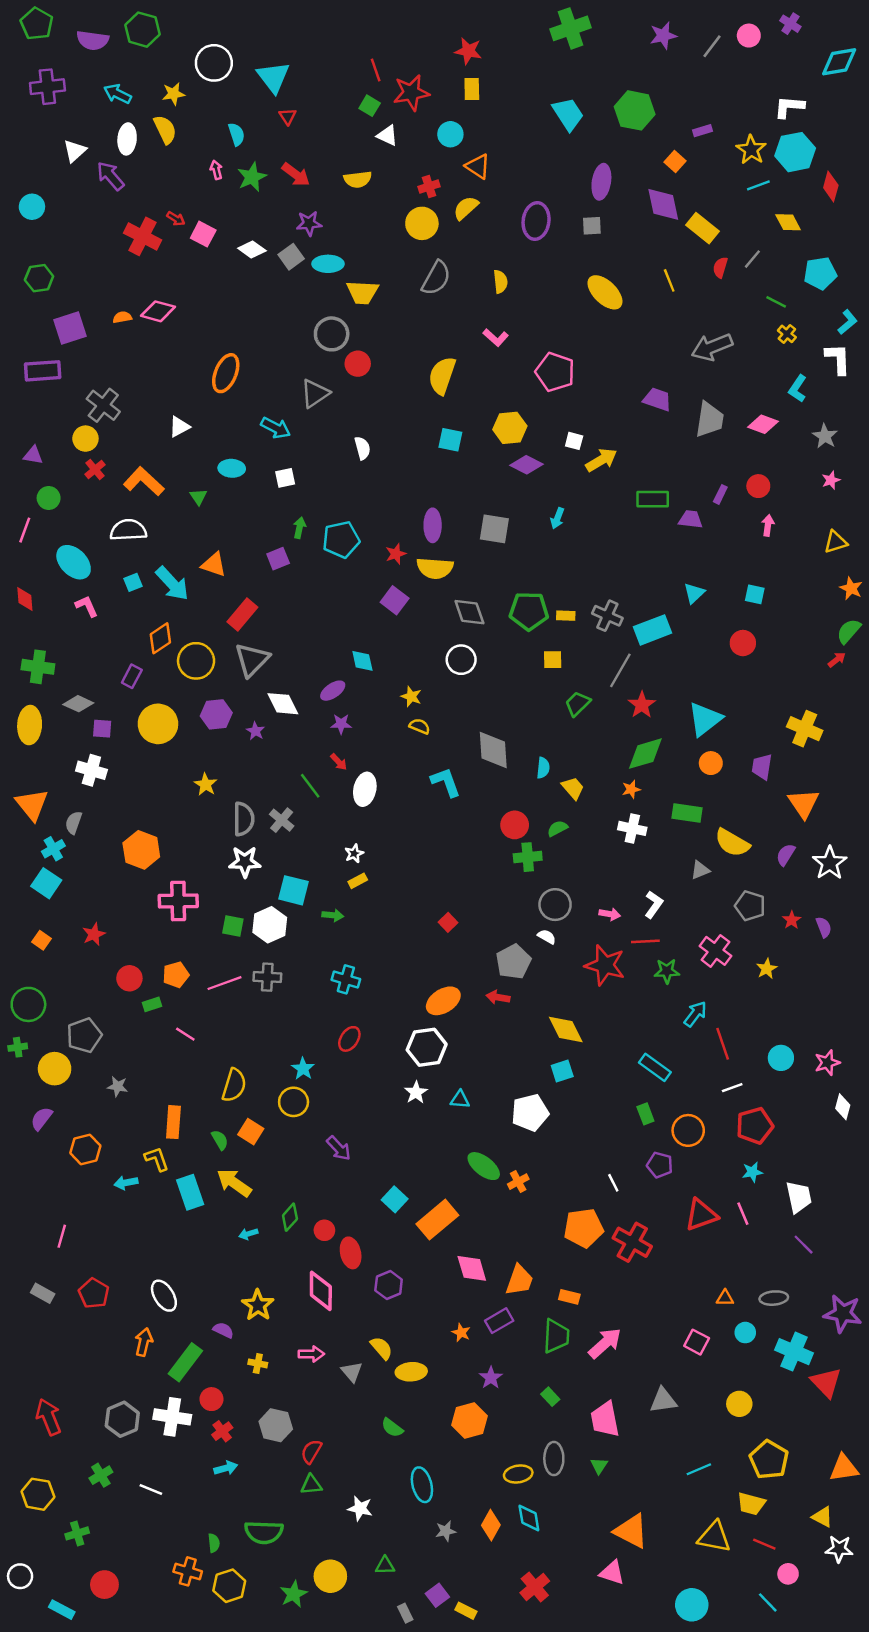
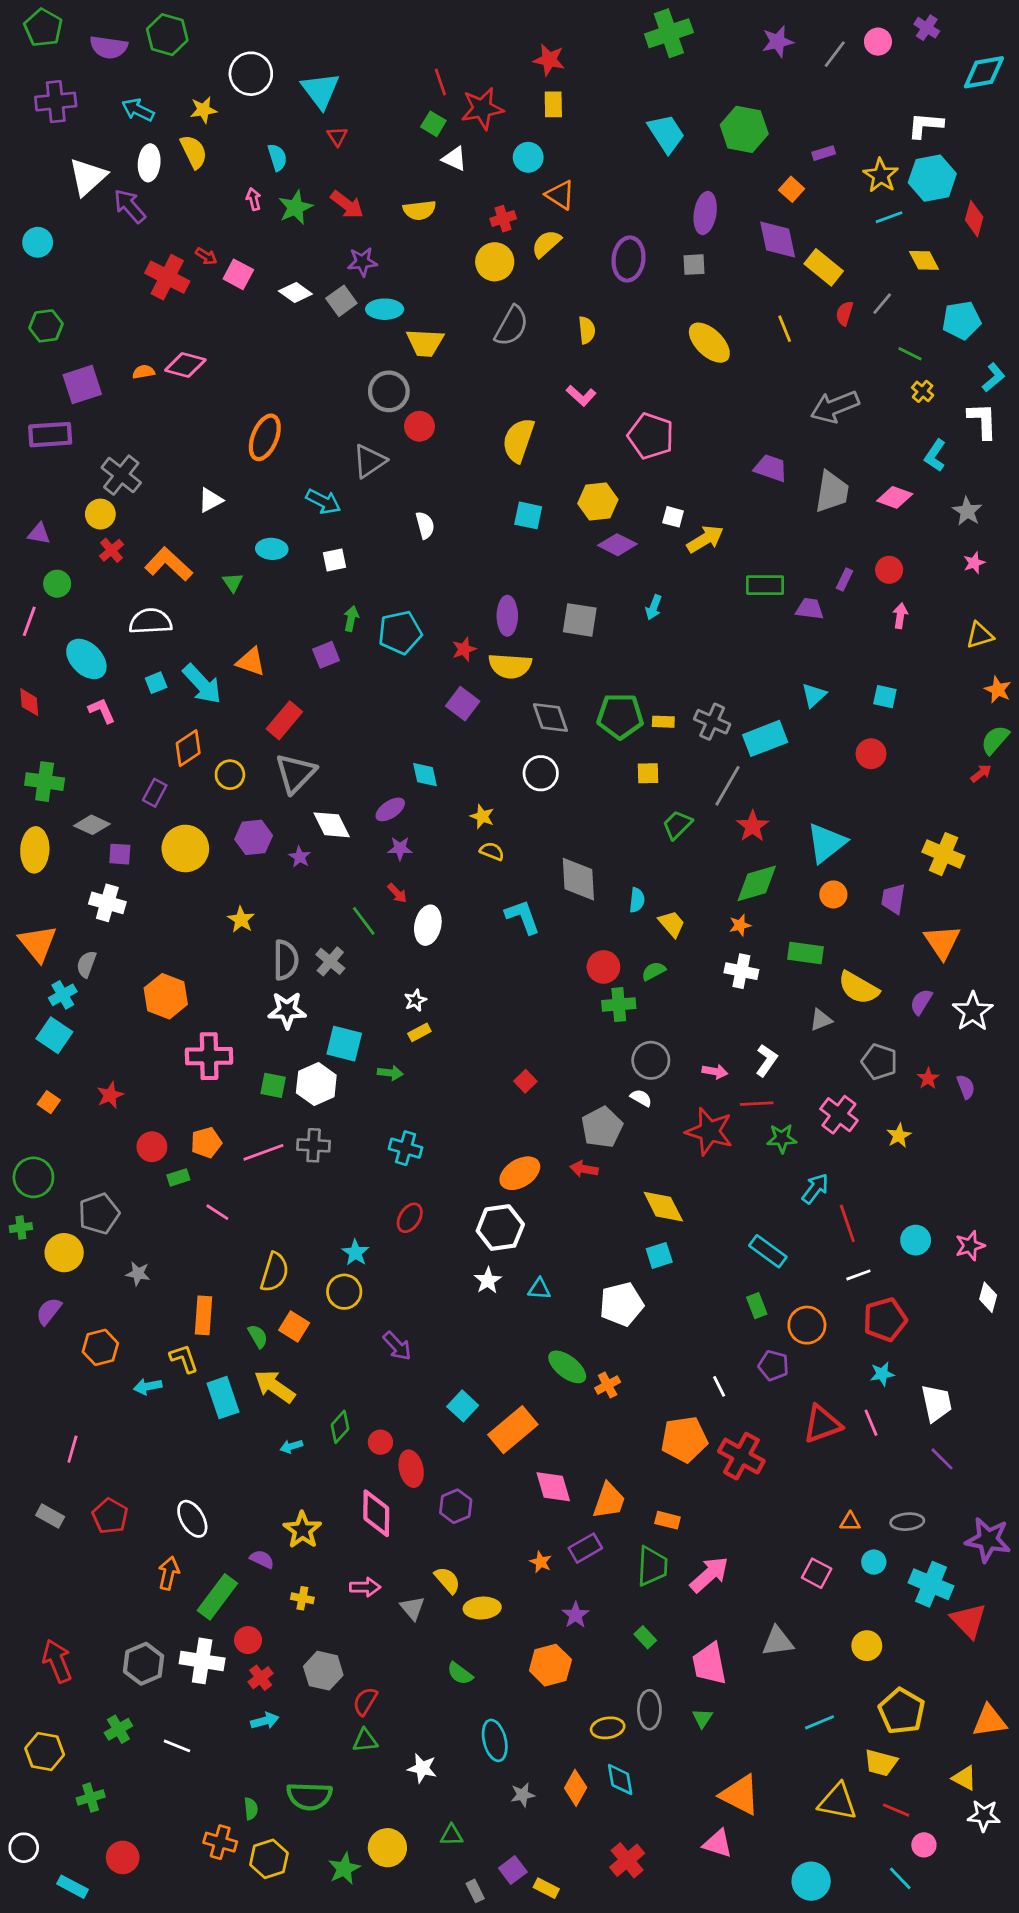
white triangle: (75, 151) -> (88, 177), size x1.4
yellow circle: (196, 661) -> (230, 775), size x0.7

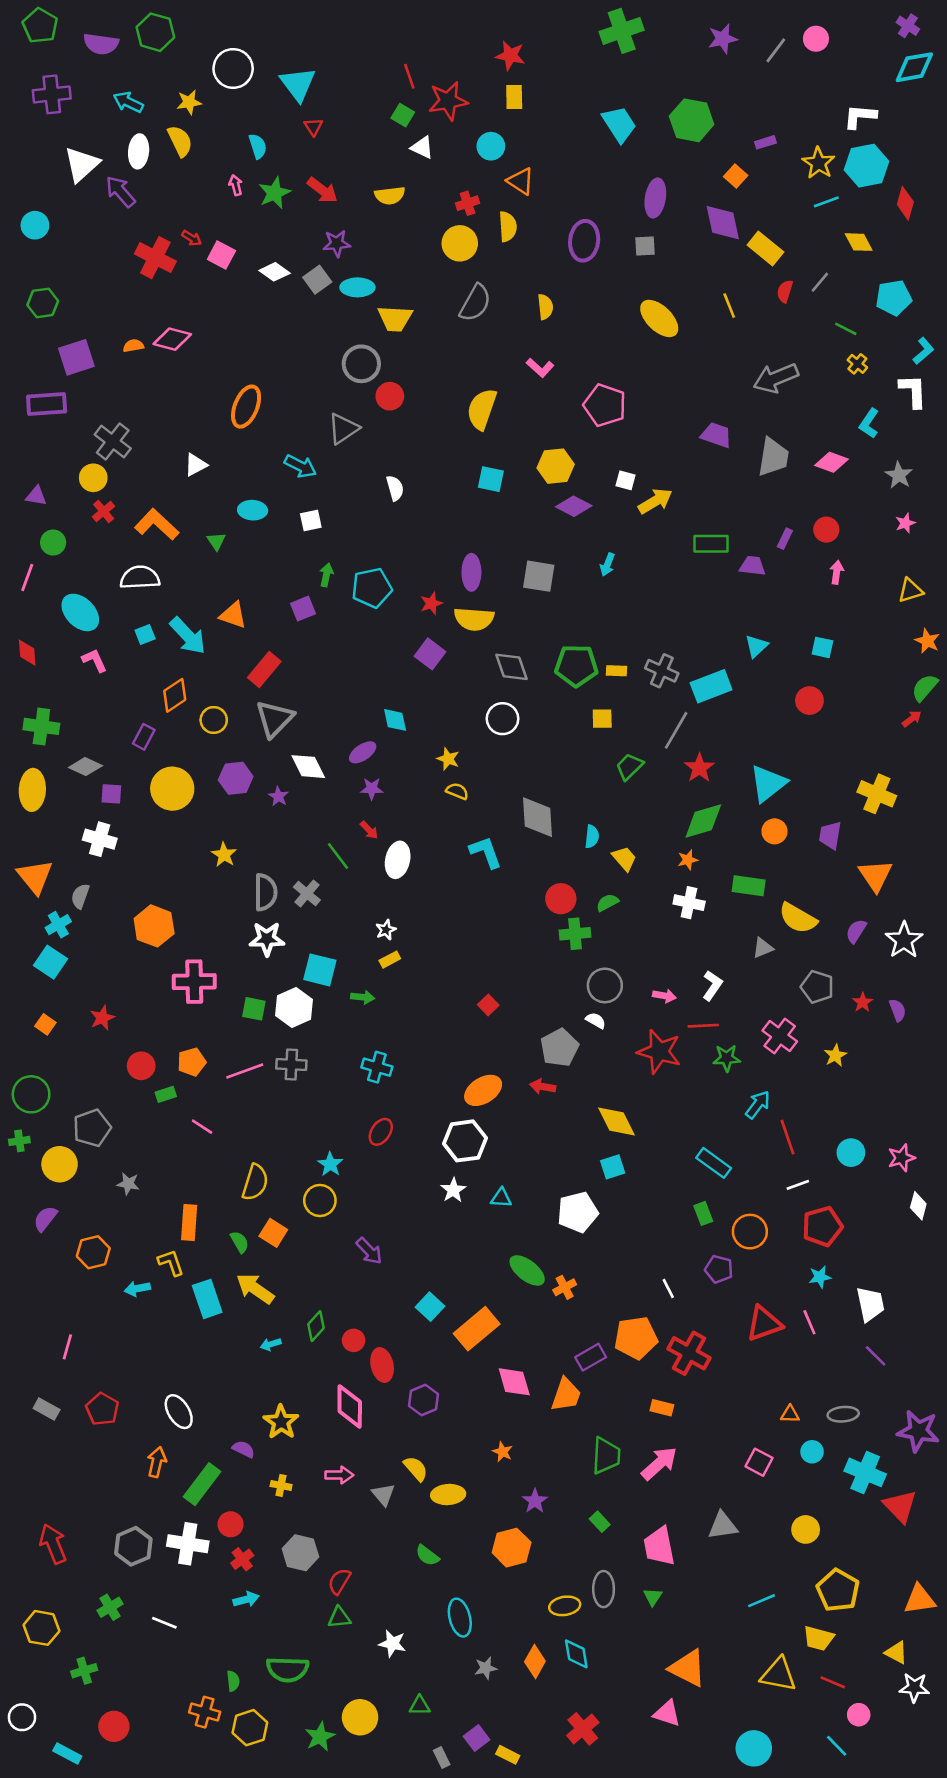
purple cross: (927, 28) -> (908, 26), moved
yellow semicircle: (546, 244) -> (508, 227), turned 128
orange rectangle: (668, 1520) -> (662, 1408), moved
purple rectangle: (585, 1548) -> (591, 1357), moved

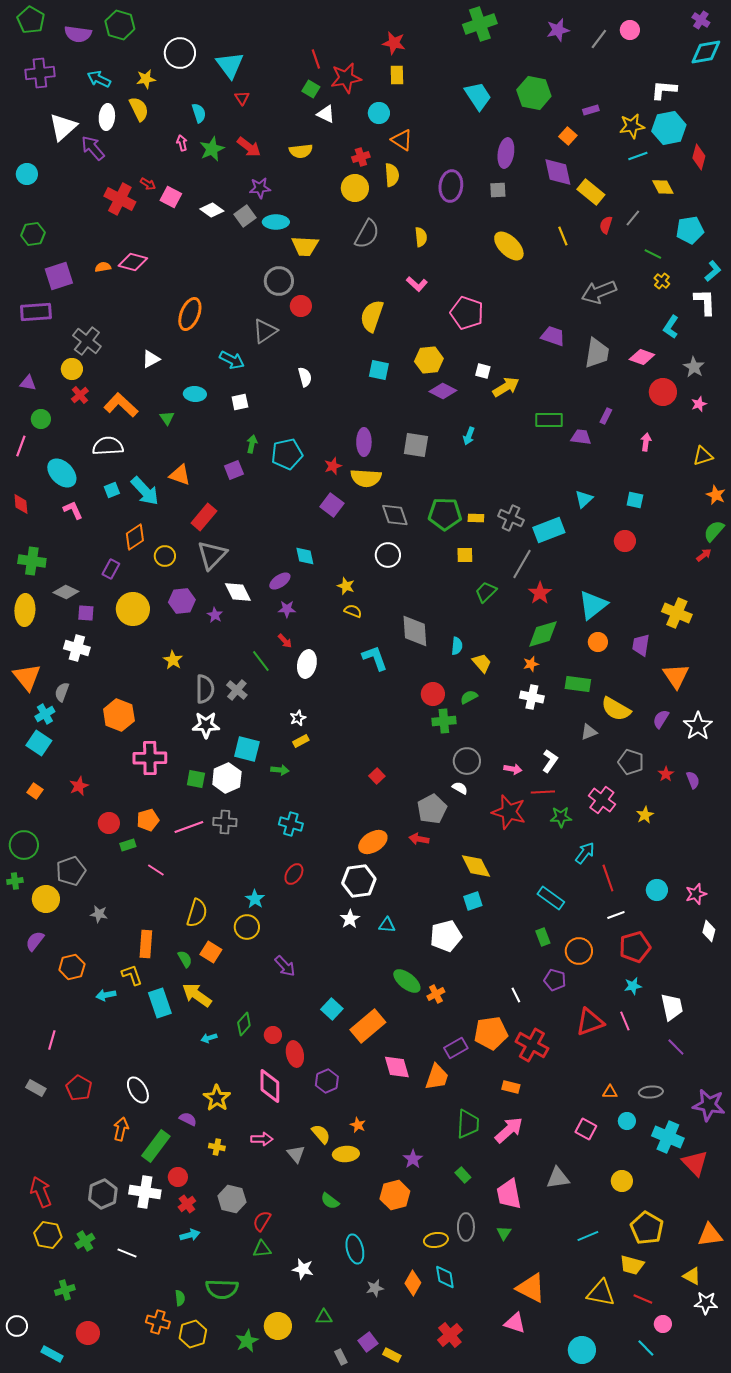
yellow star: (819, 163) -> (632, 126), turned 30
red circle: (826, 530) -> (663, 392), moved, size x1.4
orange star: (503, 1452) -> (358, 1125), moved
yellow hexagon: (41, 1628) -> (48, 1235), moved

